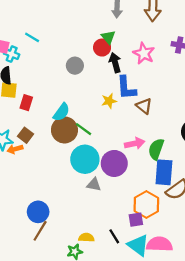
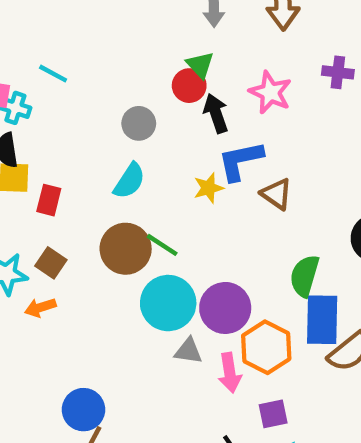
blue L-shape: (126, 88) -> (240, 161), turned 85
cyan semicircle: (61, 112) -> (129, 181), moved
pink arrow: (135, 143) -> (230, 373), moved, turned 96
orange arrow: (15, 149) -> (40, 308), moved
orange hexagon: (146, 205) -> (266, 347), moved

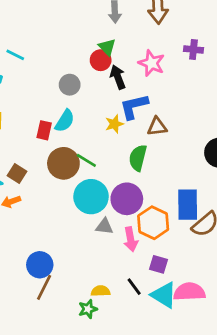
brown triangle: (276, 194) -> (157, 127), turned -40
red rectangle: (49, 200) -> (44, 130), moved
green semicircle: (305, 276) -> (138, 158), moved
purple square: (273, 414) -> (159, 264), turned 30

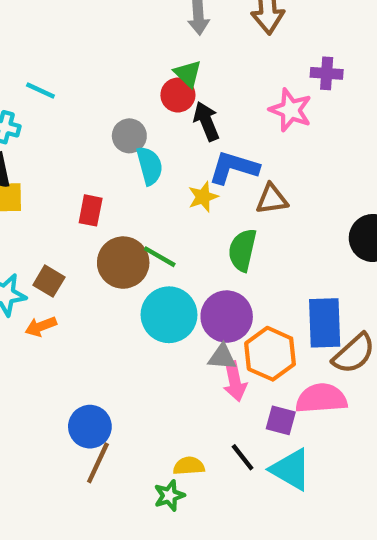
pink star: (152, 63) -> (291, 110), moved
blue L-shape: (134, 106) -> (234, 168), turned 32
cyan semicircle: (65, 121) -> (150, 166), moved, turned -45
gray triangle: (104, 226) -> (222, 357), moved
pink semicircle: (189, 292) -> (321, 398), moved

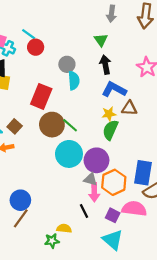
red circle: (178, 95) -> (36, 47), moved
yellow star: (203, 197) -> (109, 114), moved
red rectangle: (91, 210) -> (41, 96), size x1.6
black line: (243, 457) -> (84, 211), moved

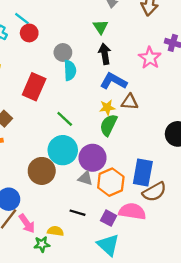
brown circle: (52, 125) -> (42, 171), moved
pink arrow: (94, 192) -> (27, 224), moved, turned -36
black line: (84, 211) -> (78, 213), turned -48

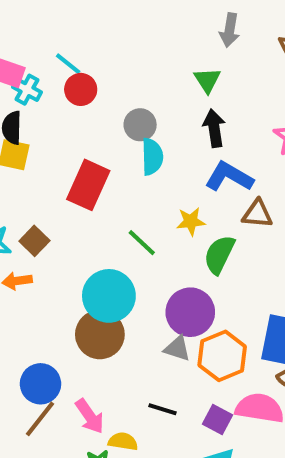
yellow star: (107, 108) -> (191, 221), moved
cyan circle: (63, 150) -> (109, 296), moved
pink arrow: (27, 224) -> (90, 416), moved

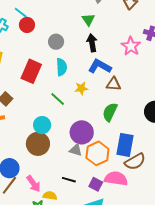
cyan semicircle: (152, 157) -> (62, 67), moved
green semicircle: (219, 254) -> (110, 112), moved
cyan circle: (109, 296) -> (42, 125), size x0.7

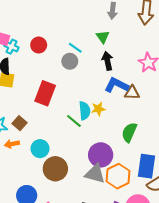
cyan line: (21, 13) -> (75, 48), moved
cyan semicircle: (62, 67) -> (85, 111), moved
brown triangle: (114, 84) -> (132, 93), moved
cyan circle: (42, 125) -> (40, 149), moved
gray triangle: (76, 150) -> (95, 174), size x1.5

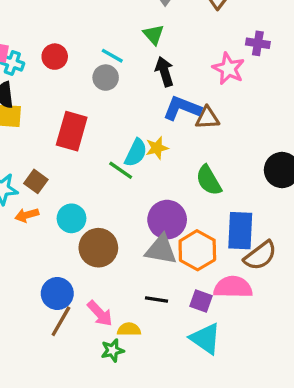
cyan semicircle: (85, 111) -> (136, 153), turned 36
green semicircle: (129, 132) -> (209, 180), turned -48

